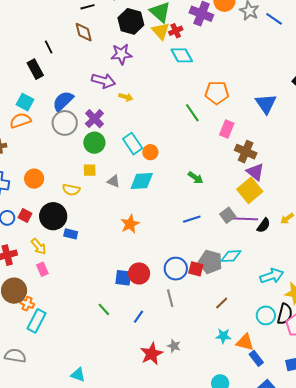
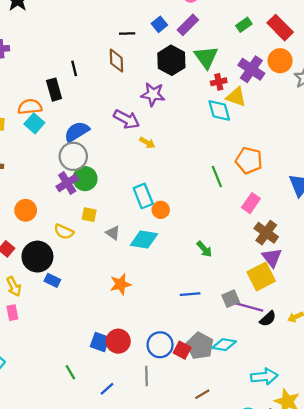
yellow triangle: (161, 31) -> (236, 97), moved, turned -42
purple cross: (94, 119) -> (67, 183), moved
orange semicircle: (20, 121) -> (30, 107), moved
green circle: (94, 143) -> (85, 179), moved

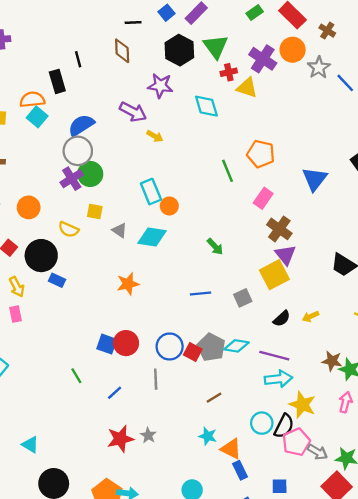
cyan diamond: (219, 111) -> (206, 106), moved
purple line: (249, 307) -> (274, 356), moved

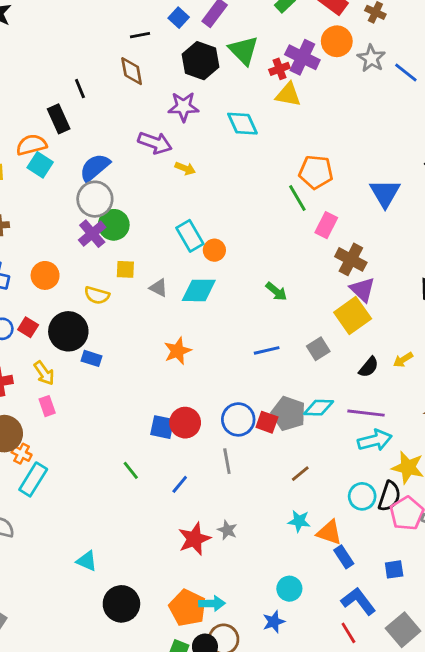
red cross: (229, 72) -> (279, 69), moved
green line: (228, 171) -> (297, 198), moved

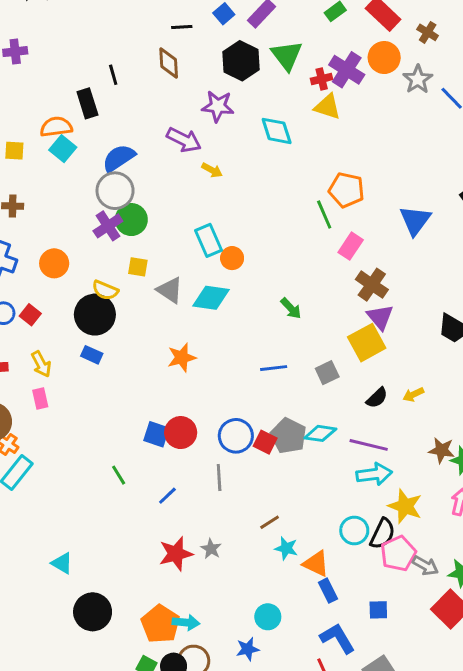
gray triangle: (159, 288) -> (170, 290), size x1.4
black circle: (68, 331) -> (95, 315), moved
brown line: (300, 474) -> (270, 522), moved

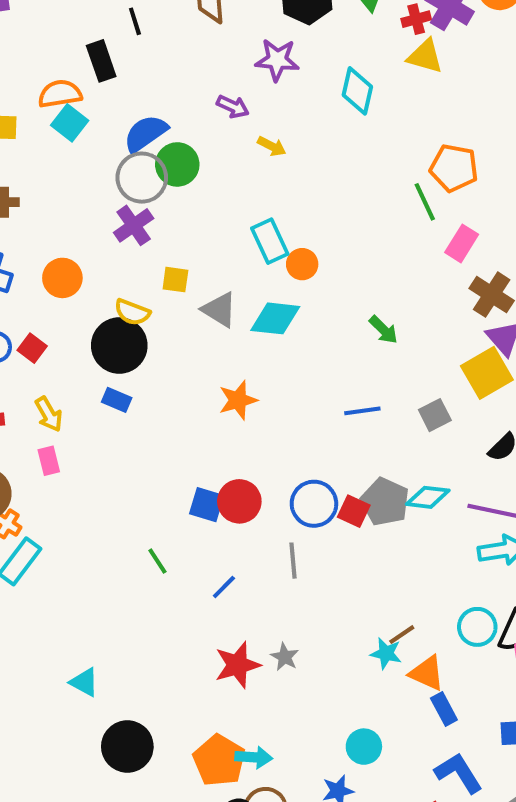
cyan diamond: (277, 131) -> (357, 91), turned 32
purple arrow: (184, 140) -> (233, 107), size x0.7
green circle: (131, 220) -> (177, 164), moved
brown line: (270, 522) -> (402, 635), moved

